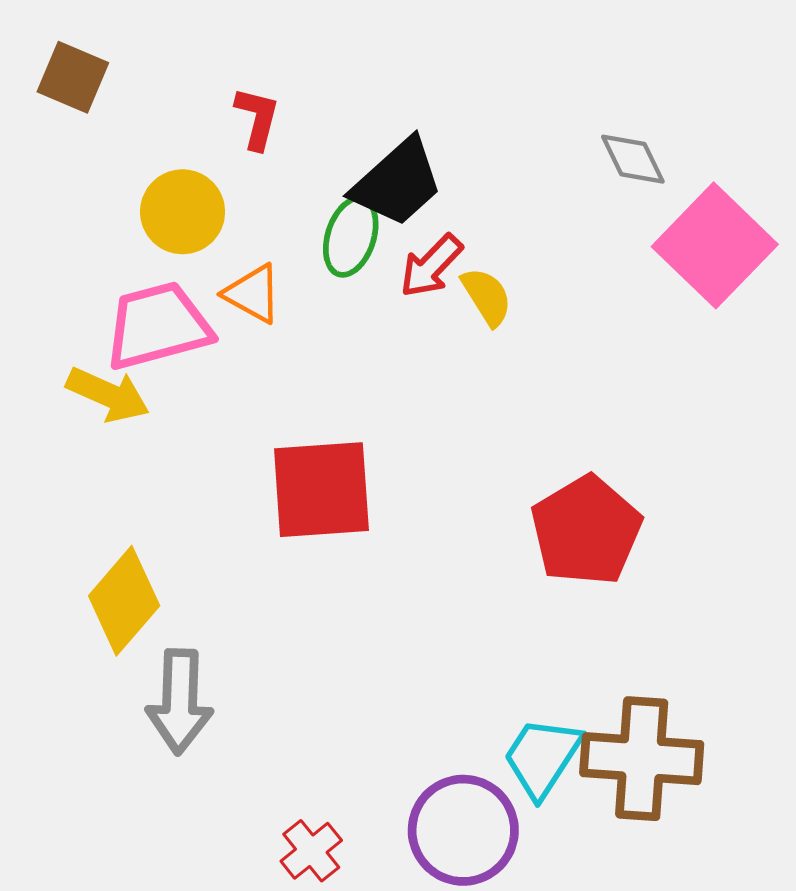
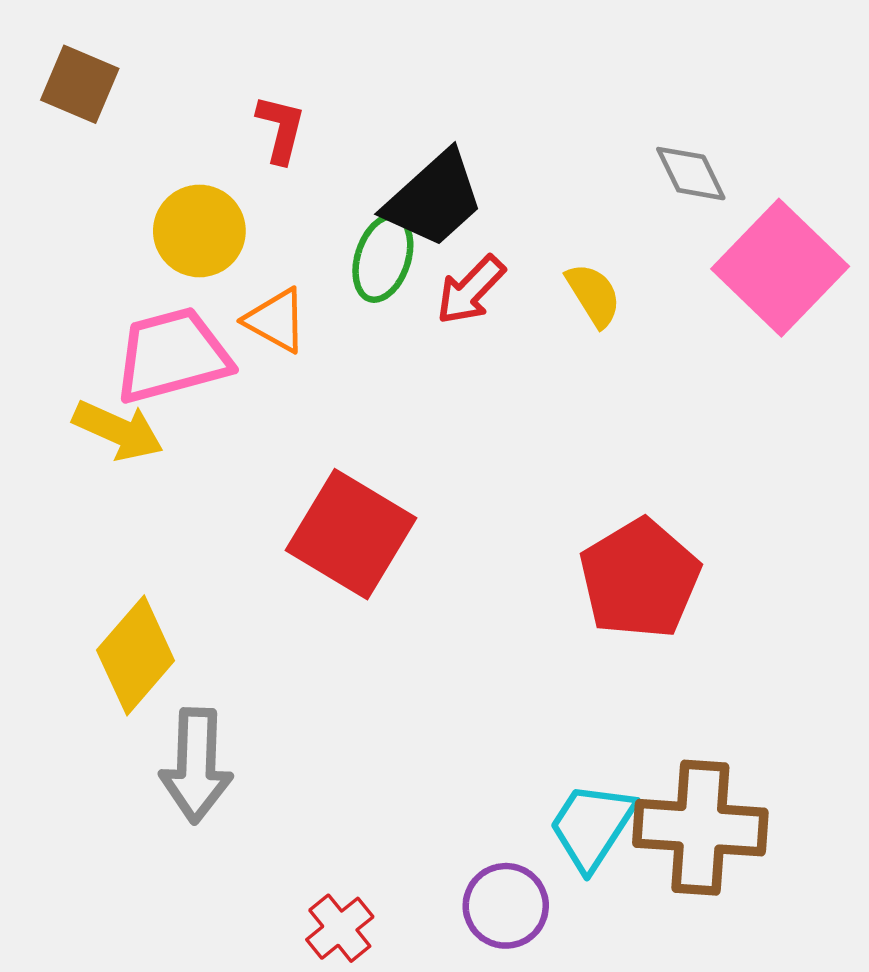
yellow semicircle: (487, 297) -> (593, 295), moved
red square: (321, 490) -> (351, 534), turned 35
purple circle: (463, 830) -> (506, 906), size x0.7

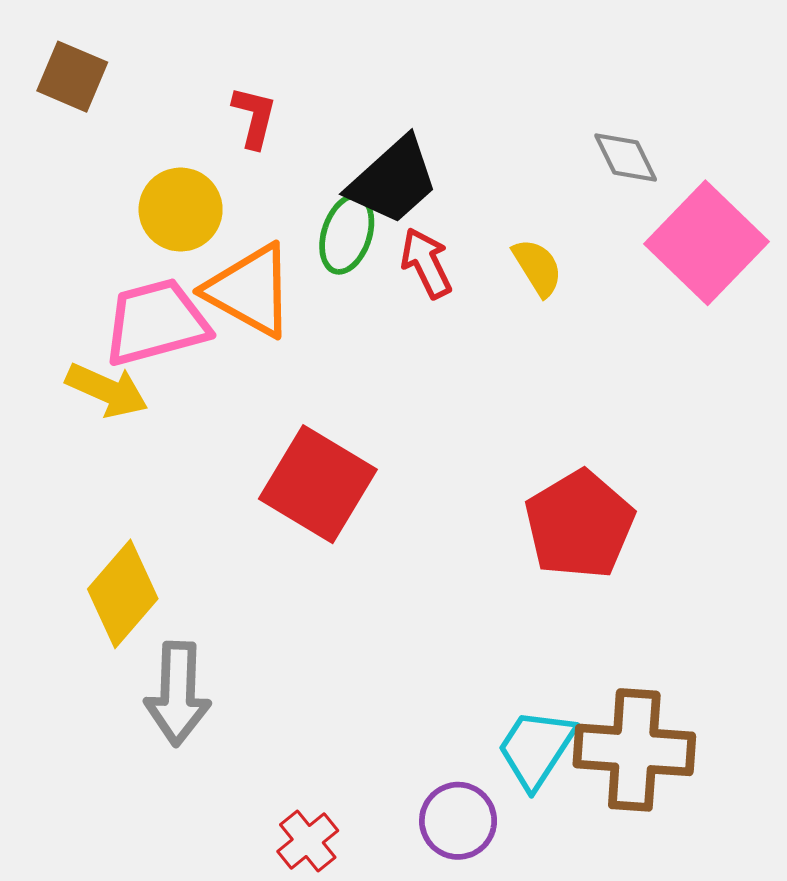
red arrow: (471, 290) -> (426, 263), turned 110
orange triangle: (276, 320) -> (250, 290), size x1.6

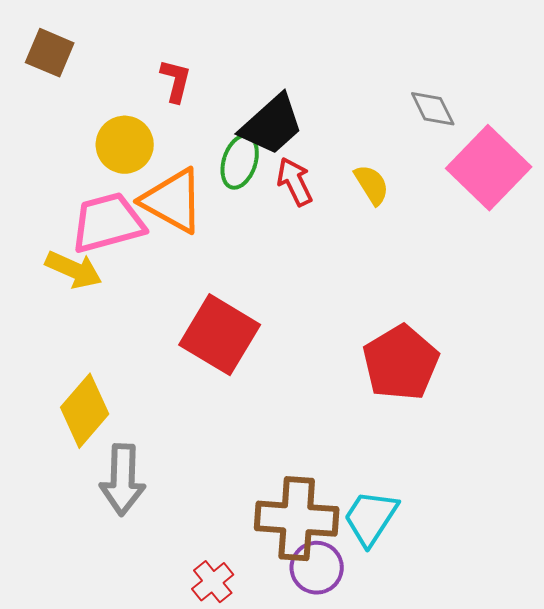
brown cross: (634, 750) -> (297, 519), moved

